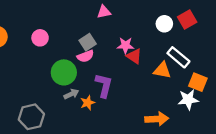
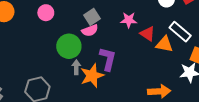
red triangle: (134, 56) -> (148, 34), moved
gray arrow: (71, 94) -> (76, 67), turned -64
orange star: (88, 103) -> (92, 76), size x1.6

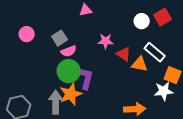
gray square: (92, 17) -> (60, 38), moved
green circle: (69, 46) -> (69, 71), moved
gray arrow: (76, 67) -> (56, 102), moved, size x1.6

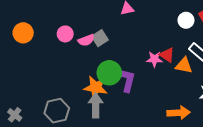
pink star: (106, 41) -> (154, 59), moved
pink semicircle: (69, 51) -> (86, 40), moved
orange star: (71, 94) -> (96, 87), moved, turned 30

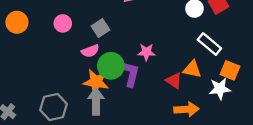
pink semicircle: (86, 40) -> (90, 51), moved
red triangle: (167, 55) -> (174, 81), moved
pink star: (154, 59) -> (146, 52), moved
orange triangle: (184, 65) -> (192, 69), moved

